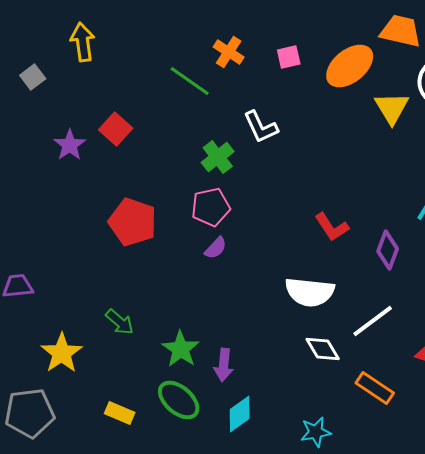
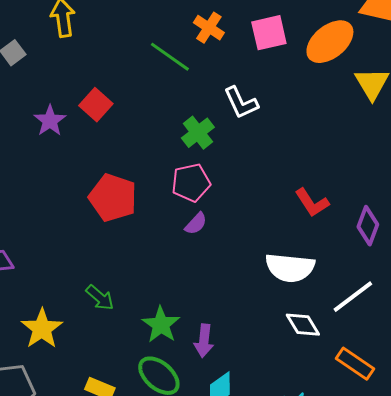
pink square: (289, 57) -> (269, 33), size x1.5

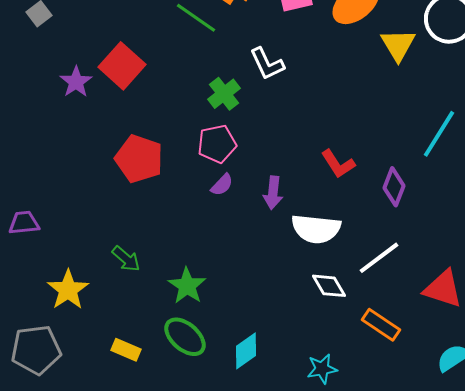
red square: (96, 105) -> (122, 66), size x1.4
purple arrow: (204, 341) -> (273, 193), moved

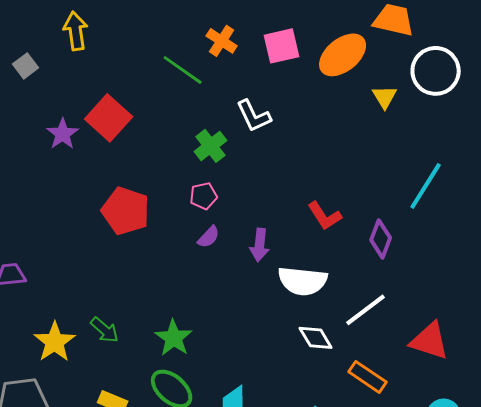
yellow triangle: (398, 45) -> (385, 97), size x0.7
pink pentagon: (217, 144) -> (204, 196), size x0.7
green arrow: (126, 259) -> (105, 330), moved

